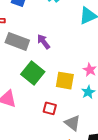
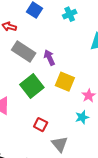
yellow square: (65, 81) -> (65, 82), moved

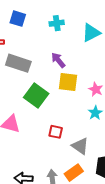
cyan cross: (70, 14) -> (57, 23), moved, turned 32
purple arrow: (49, 58) -> (58, 60), moved

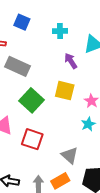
purple arrow: (58, 60) -> (71, 61), moved
red square: (56, 132) -> (32, 139), moved, size x1.5

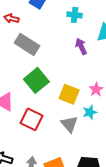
yellow square: (65, 91) -> (69, 94), moved
gray triangle: (70, 155) -> (69, 124), moved

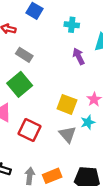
gray rectangle: (27, 44) -> (24, 55), size x0.7
green square: (36, 80) -> (20, 84), moved

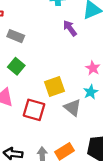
green square: (20, 84) -> (16, 66), size x0.7
yellow square: (67, 104) -> (55, 87), moved, turned -30

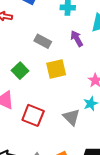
gray rectangle: (16, 36) -> (43, 41), moved
yellow square: (55, 87) -> (56, 69), moved

